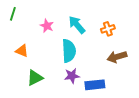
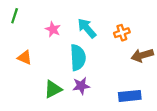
brown arrow: (117, 57) -> (142, 55), moved
green triangle: (35, 78) -> (53, 89), moved
blue rectangle: (95, 85) -> (130, 96), moved

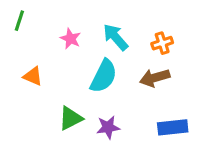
brown arrow: (142, 55) -> (155, 78), moved
cyan semicircle: (78, 58) -> (104, 76), turned 30
purple star: (81, 86) -> (108, 127), moved

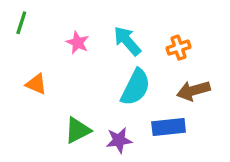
cyan semicircle: (104, 76) -> (135, 87), moved
brown arrow: (155, 78) -> (193, 91), moved
blue rectangle: (173, 127) -> (169, 127), moved

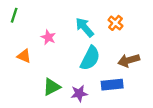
pink star: (78, 43) -> (48, 37), moved
orange cross: (179, 48) -> (115, 23), moved, turned -32

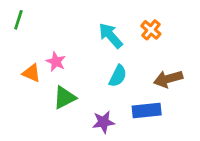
pink star: (48, 37) -> (56, 62), moved
cyan semicircle: (90, 58) -> (118, 76), size x0.7
green triangle: (52, 87) -> (65, 98), moved

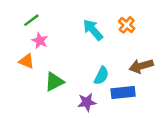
green line: (18, 20) -> (31, 20), moved, turned 35
pink star: (56, 62) -> (40, 41), moved
cyan semicircle: (118, 76) -> (101, 76), moved

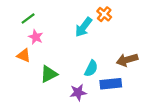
orange cross: (127, 25) -> (104, 14), moved
cyan arrow: (93, 30) -> (84, 27), turned -102

